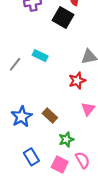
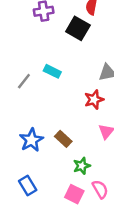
blue rectangle: (31, 157) -> (28, 186), moved

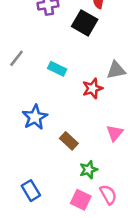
gray line: (24, 81) -> (17, 58), moved
red star: (94, 100) -> (92, 88), moved
blue star: (31, 140) -> (35, 117), moved

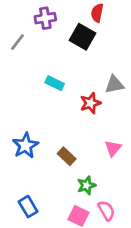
gray line: (17, 58) -> (17, 42), moved
blue star: (35, 117) -> (25, 146), moved

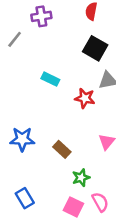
black square: (82, 37) -> (95, 48), moved
red star: (90, 103) -> (85, 98), turned 30
blue star: (25, 146) -> (22, 139), turned 30

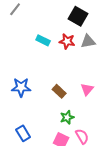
red star: (85, 98) -> (67, 41), moved
brown rectangle: (62, 149) -> (59, 91), moved

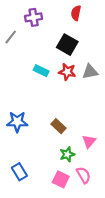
black square: (78, 16) -> (67, 45), moved
pink triangle: (87, 89) -> (89, 141), moved

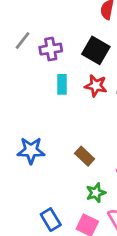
purple cross: (34, 17) -> (51, 49), moved
cyan rectangle: (41, 71) -> (62, 84), turned 64
blue rectangle: (19, 172) -> (51, 220), moved

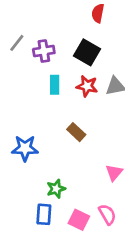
brown rectangle: (85, 156) -> (76, 132), moved
green star: (96, 193) -> (56, 189), moved
blue rectangle: (51, 220) -> (44, 214), turned 35

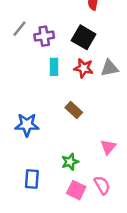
green star: (56, 189) -> (70, 162), moved
blue rectangle: (44, 214) -> (32, 179), moved

